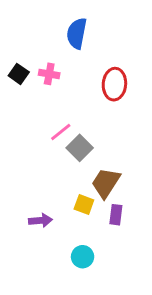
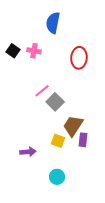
purple rectangle: (116, 215) -> (83, 140), moved

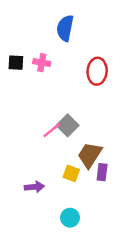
black square: (13, 51) -> (16, 63), turned -32
pink line: (42, 91) -> (52, 130), moved

